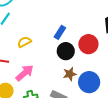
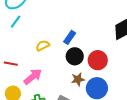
yellow semicircle: (24, 42) -> (43, 45), moved
red circle: (88, 44) -> (98, 60), moved

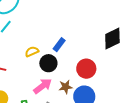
black circle: (75, 56) -> (48, 63), moved
pink arrow: (33, 77) -> (43, 86), moved

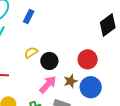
blue rectangle: (59, 45) -> (29, 17), moved

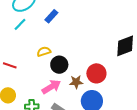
brown star: (71, 81) -> (76, 82), moved

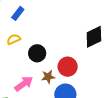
yellow semicircle: (44, 52) -> (14, 39), moved
black circle: (59, 65) -> (37, 53), moved

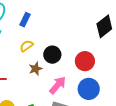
brown star: (48, 77) -> (35, 69), moved
pink arrow: (24, 84) -> (58, 85), moved

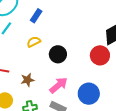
red circle: (85, 61) -> (100, 55), moved
brown star: (35, 69) -> (27, 80), moved

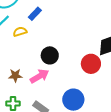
yellow semicircle: (34, 42) -> (20, 32), moved
pink arrow: (59, 85) -> (39, 76), moved

